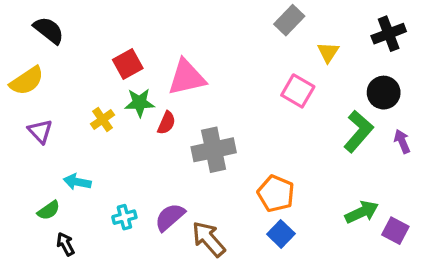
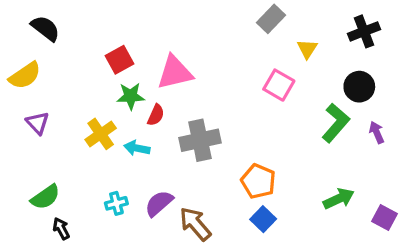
yellow cross: (103, 119) -> (101, 134), moved, size x1.4
cyan arrow: (77, 182) -> (137, 148), moved
green semicircle: (49, 210) -> (45, 197), size x1.4
purple square: (395, 231) -> (385, 218), moved

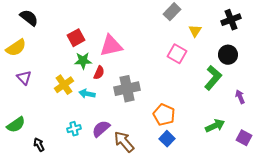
purple arrow: (377, 132) -> (240, 97), moved
green semicircle: (45, 197) -> (16, 125), moved

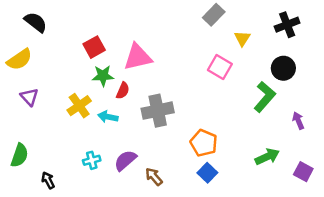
green semicircle: (16, 125) -> (19, 155), turned -36
brown arrow: (124, 142) -> (154, 177), size x0.7

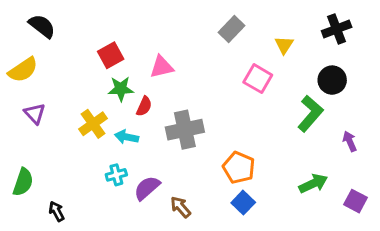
gray rectangle: (214, 15) -> (232, 29), moved
pink triangle: (138, 57) -> (162, 67), size x0.7
cyan cross: (92, 160) -> (116, 175), moved

